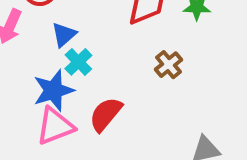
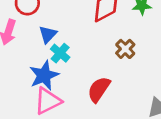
red semicircle: (106, 114) -> (99, 89), moved

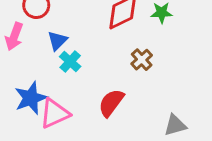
blue star: (44, 75) -> (31, 98), moved

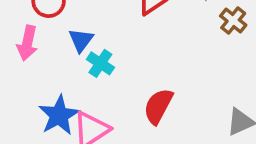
brown cross: (142, 60) -> (233, 20), moved

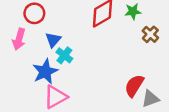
red semicircle: (158, 106) -> (134, 86), moved
blue star: (59, 115) -> (45, 72), moved

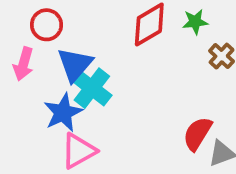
blue triangle: (53, 40) -> (75, 65), size x1.5
cyan cross: (64, 55) -> (92, 88), size x1.5

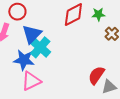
blue star: (63, 113) -> (24, 60), turned 30

